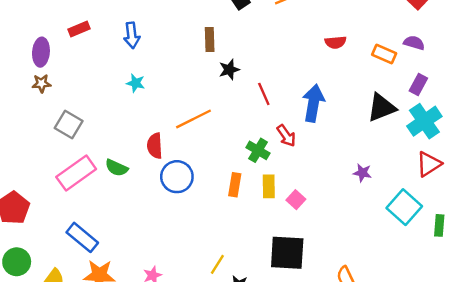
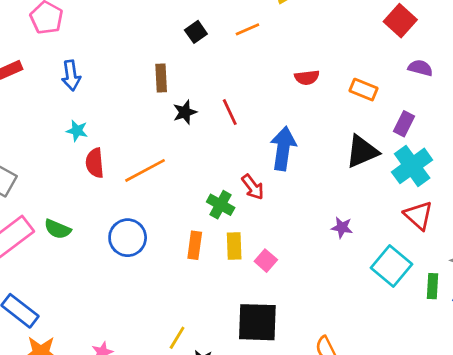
purple semicircle: (414, 43) -> (420, 68), moved
red line: (264, 94) -> (230, 112), moved
red semicircle: (155, 146) -> (95, 163), moved
red triangle: (429, 164) -> (419, 215), turned -44

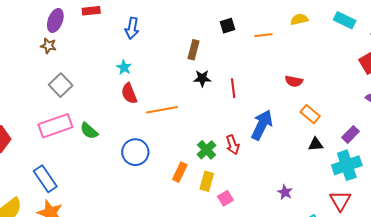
orange rectangle: (364, 90) -> (310, 114), moved
black triangle: (362, 151) -> (316, 144), size x0.6
red semicircle: (95, 163) -> (129, 93), turned -35

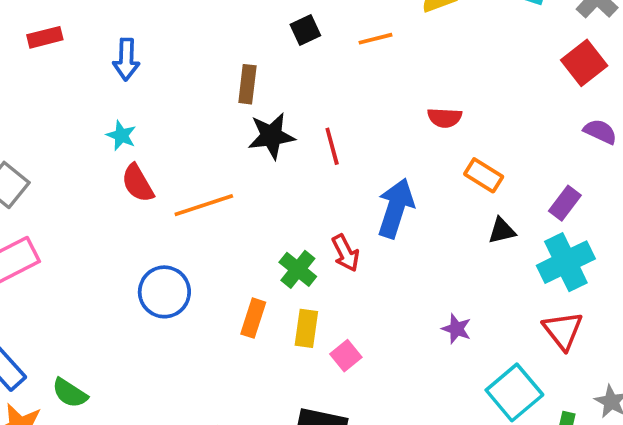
black star: (202, 78) -> (271, 136), size x1.4
green semicircle: (89, 131) -> (70, 393), moved

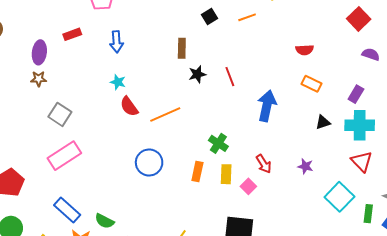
red semicircle: (445, 118) -> (305, 50), moved
black star: (271, 136) -> (197, 74), size x0.7
black triangle: (502, 231) -> (323, 122), moved
red arrow: (346, 253) -> (264, 164), moved
cyan cross: (566, 262) -> (360, 125), turned 32

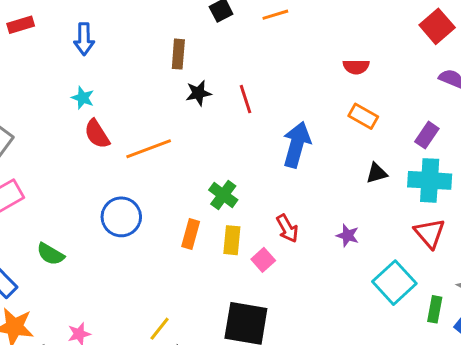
green semicircle: (104, 221) -> (50, 254), moved

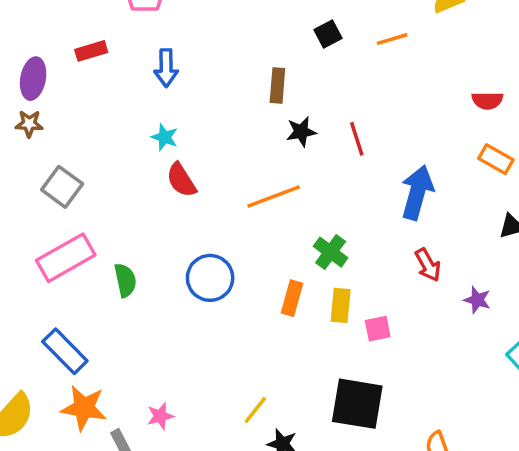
orange line: (149, 149) -> (274, 196), moved
red arrow: (287, 228) -> (428, 265), moved
green semicircle: (50, 254) -> (125, 280), moved, turned -132
pink square: (263, 260) -> (378, 329), turned 30

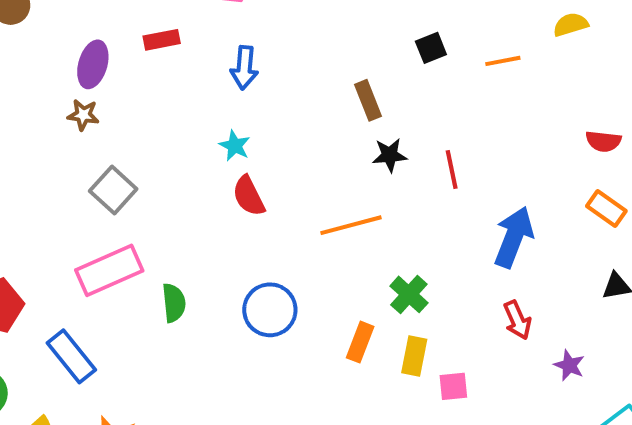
brown rectangle: (277, 86) -> (368, 100), turned -32
blue rectangle: (65, 351) -> (71, 356), moved

